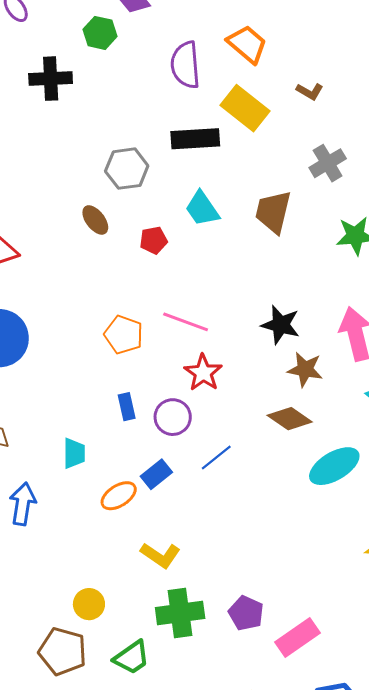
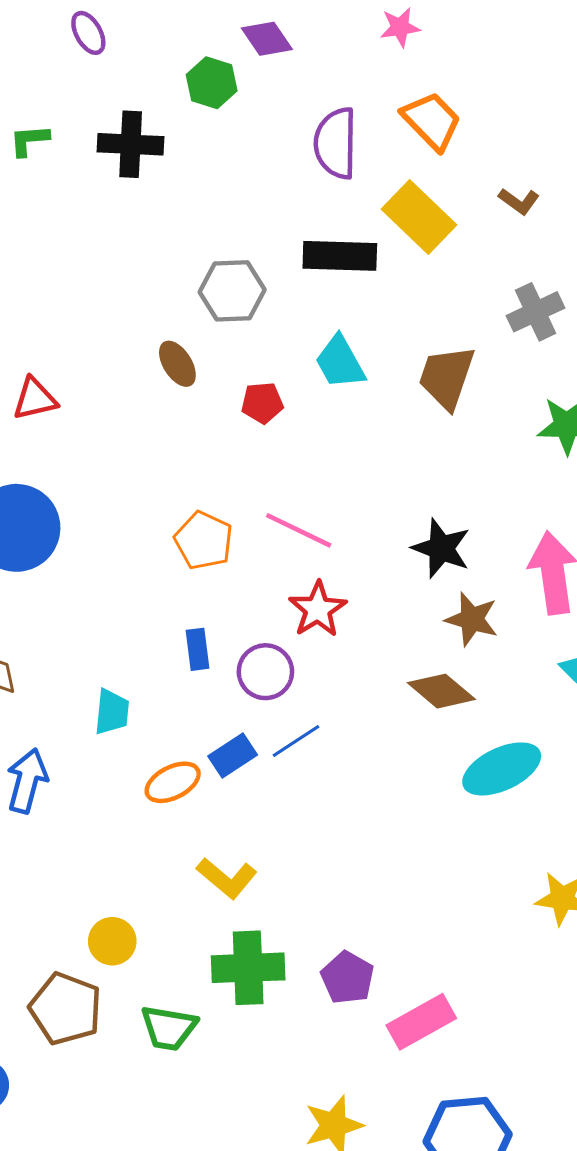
blue line: (216, 458) -> (296, 741), moved
green trapezoid: (132, 658) -> (169, 1028), turned 39

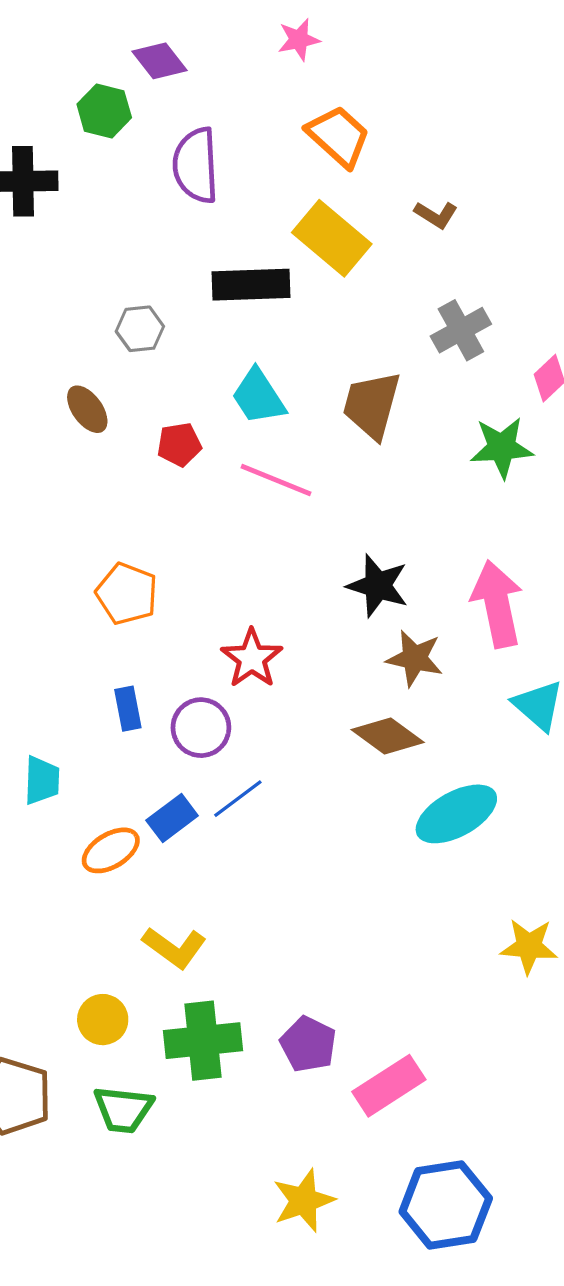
purple semicircle: (336, 143) -> (196, 165), moved
gray hexagon: (232, 291) -> (140, 329), size x0.7
pink line: (299, 530) -> (276, 480), moved
yellow circle: (112, 941) -> (103, 1020), moved

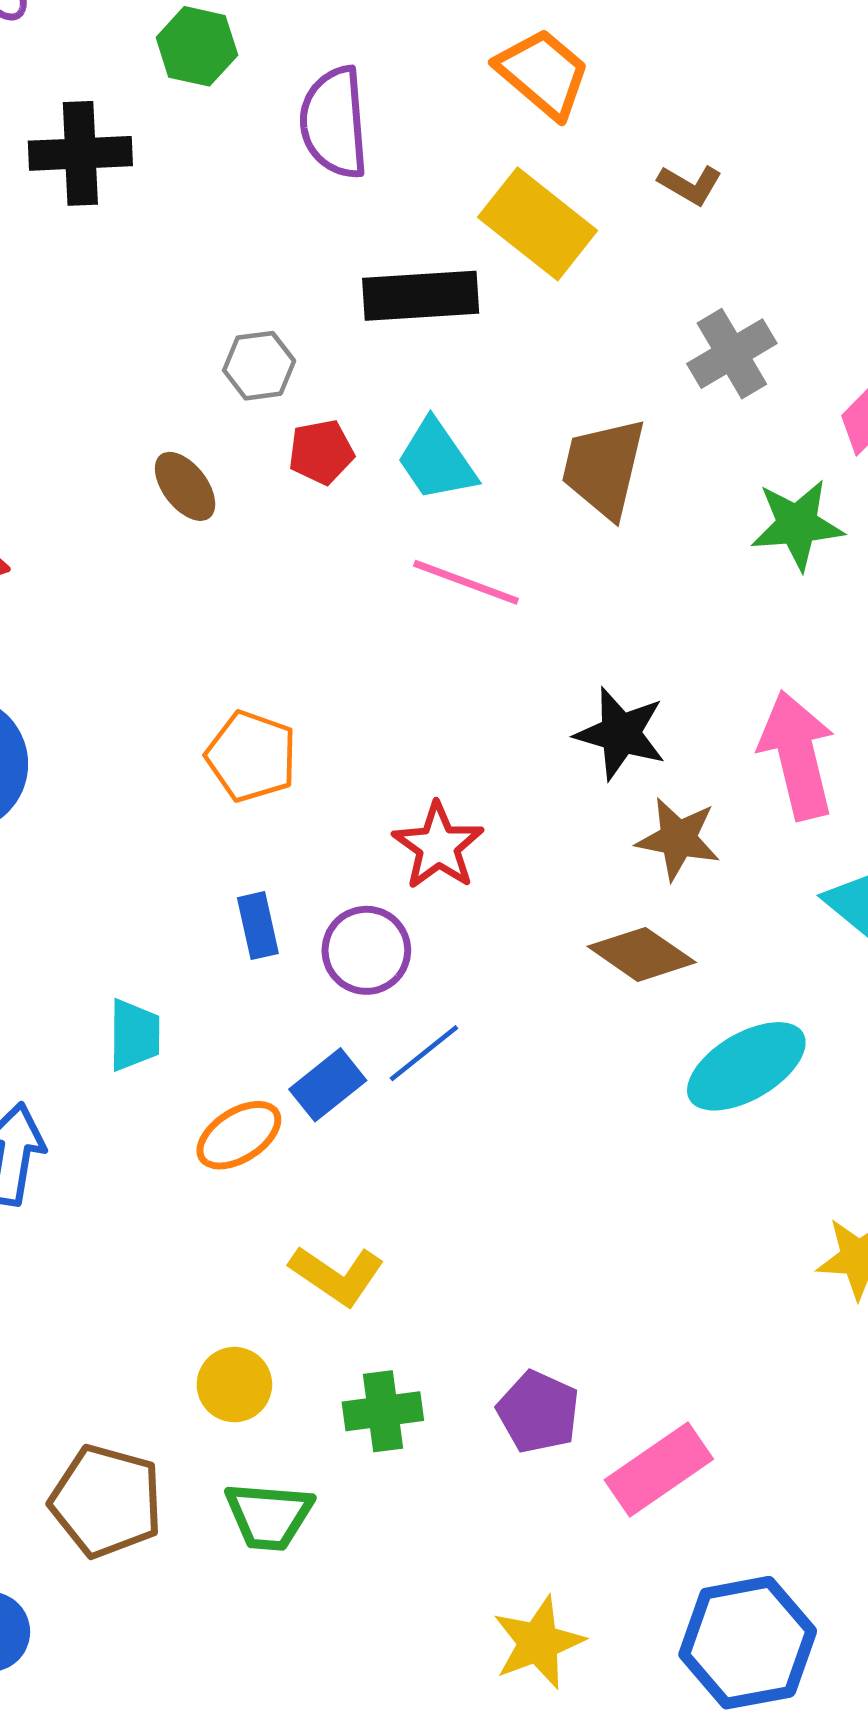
red pentagon: (179, 445) -> (321, 452), moved
green cross: (203, 1041) -> (383, 1411), size x0.7

